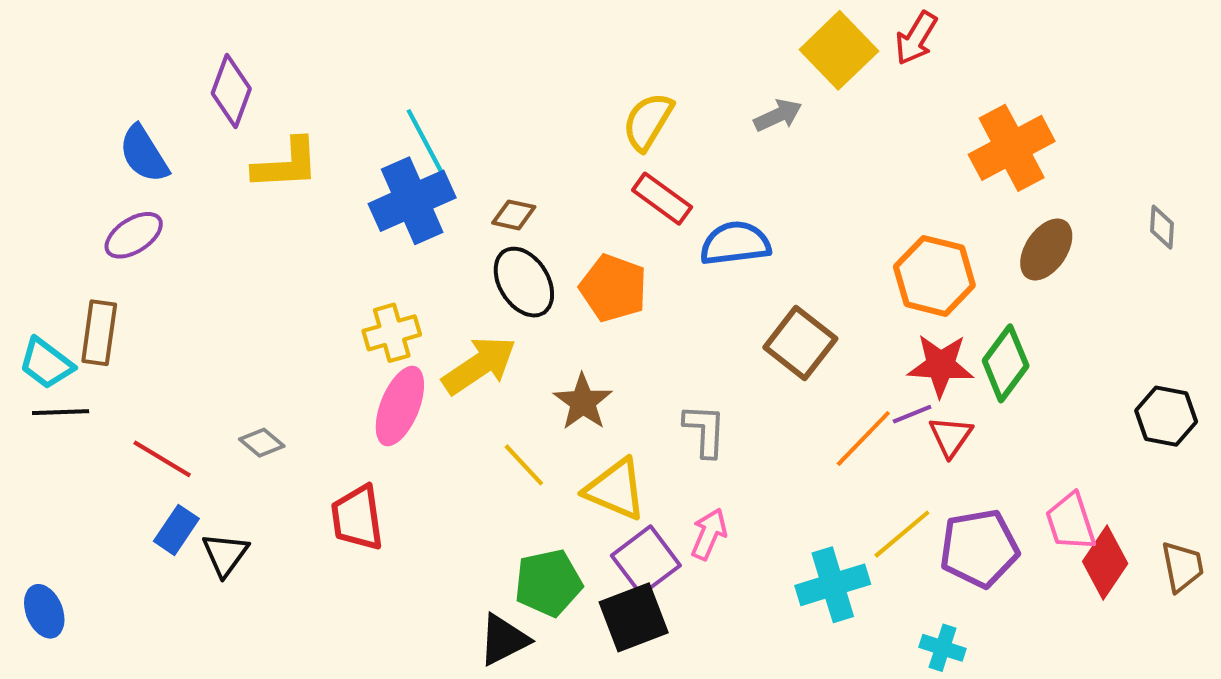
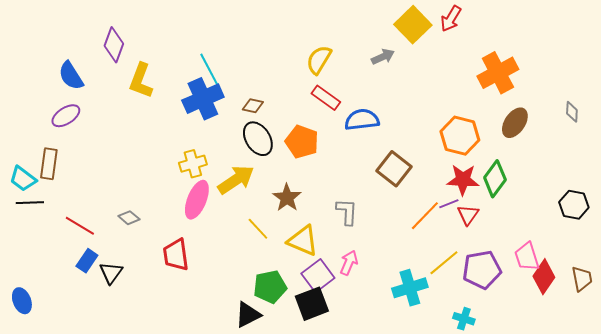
yellow L-shape: (286, 164) -> (141, 81), turned 114

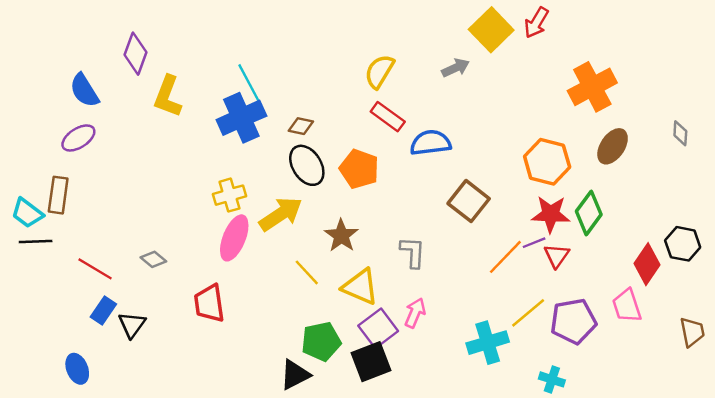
red diamond: (544, 277) -> (647, 264), moved
blue ellipse: (22, 301) -> (77, 369), moved

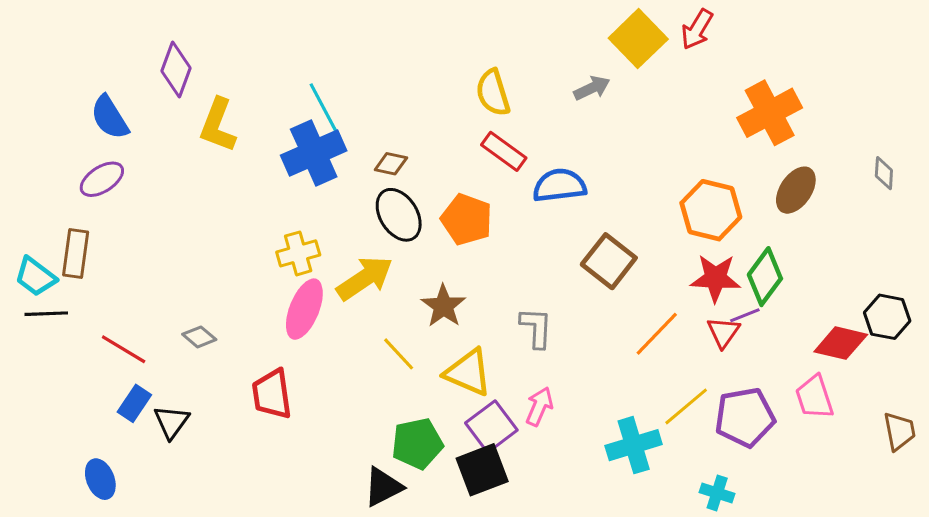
yellow semicircle: (379, 71) -> (493, 93), turned -48
purple line: (534, 243) -> (745, 315), moved
red diamond: (647, 264) -> (841, 343), turned 69

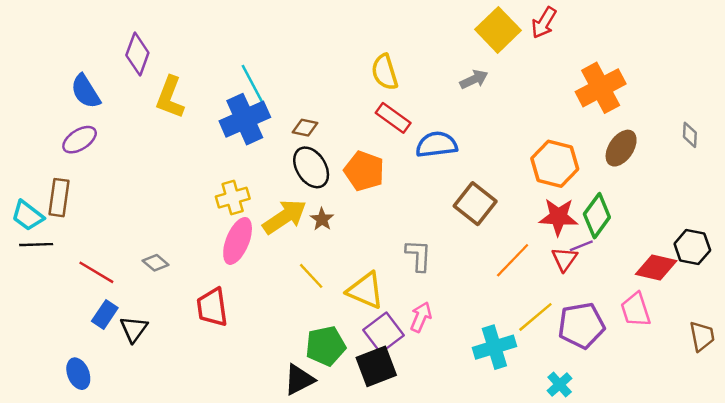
gray arrow: (592, 88) -> (474, 79), moved
brown star: (443, 306) -> (322, 219), moved, size x0.7
cyan cross: (717, 493) -> (560, 385), turned 30

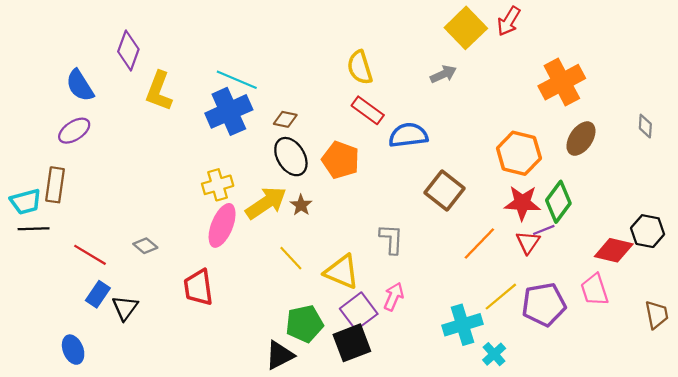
cyan line: (253, 85) -> (237, 80), turned -39
cyan trapezoid: (28, 216) -> (26, 202), turned -52
cyan cross: (560, 385) -> (494, 354), moved

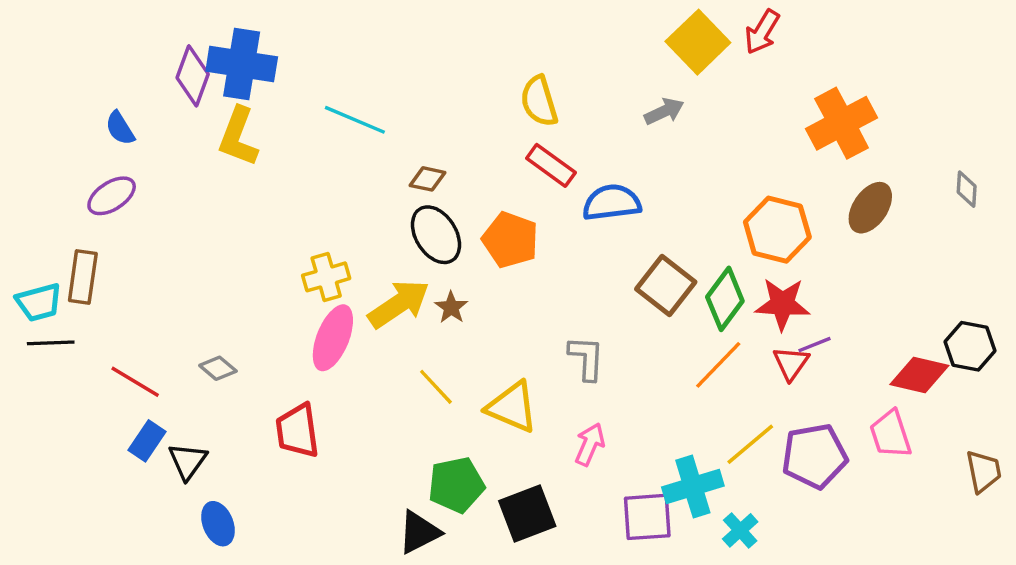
blue semicircle: (80, 85) -> (120, 128), size x0.7
blue cross: (229, 111) -> (242, 64), moved, turned 33
green diamond: (558, 202) -> (725, 299), moved
purple square: (359, 311) -> (647, 517), moved, turned 33
blue ellipse: (73, 350) -> (218, 524), moved

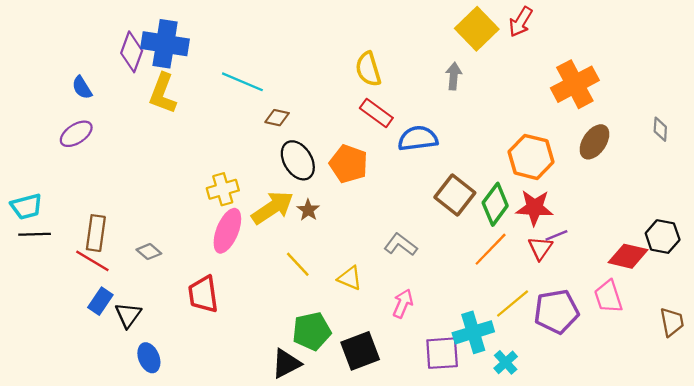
gray arrow: (664, 111) -> (454, 76), turned -60
brown diamond: (428, 179) -> (277, 118), moved
brown rectangle: (83, 277) -> (96, 233), moved
gray L-shape: (586, 358) -> (401, 245), turned -56
yellow triangle: (512, 407) -> (350, 278), size x0.7

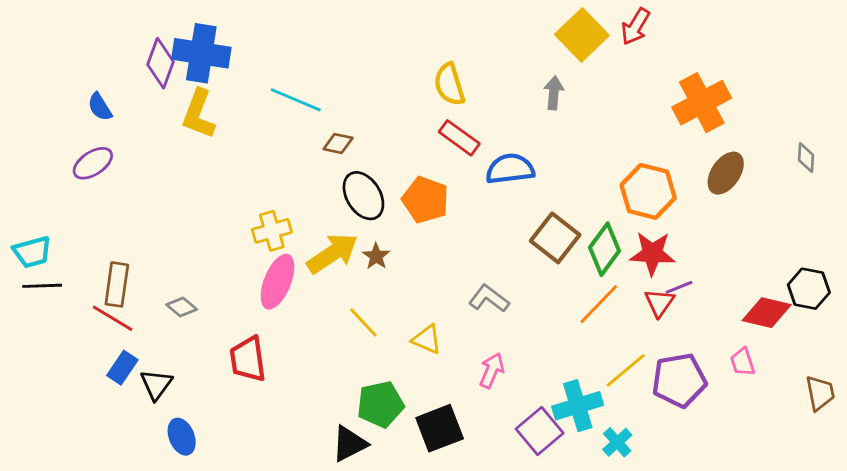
pink trapezoid: (608, 297) -> (743, 362), size x0.7
purple square: (442, 353) -> (540, 431), turned -36

